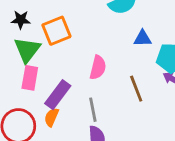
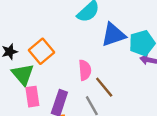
blue triangle: (143, 38) -> (113, 35), size x1.6
brown line: (136, 89) -> (104, 87), moved

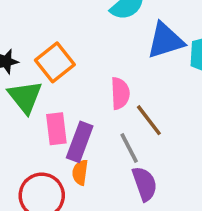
pink rectangle: (32, 97) -> (56, 129), moved

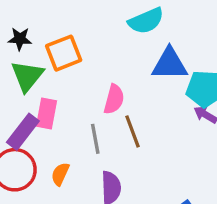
purple rectangle: (80, 142) -> (23, 132), moved
gray line: (129, 148) -> (95, 139), moved
orange semicircle: (80, 172) -> (60, 174), moved

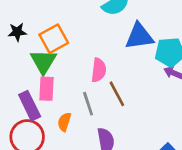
green triangle: (27, 76) -> (43, 61), moved
purple rectangle: (23, 132) -> (30, 106), turned -56
orange semicircle: (60, 174) -> (64, 122), moved

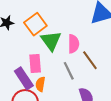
green triangle: (43, 61) -> (51, 41), moved
orange semicircle: (64, 122) -> (40, 84), moved

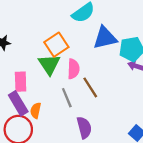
orange square: (35, 24) -> (56, 45), moved
pink rectangle: (35, 63) -> (21, 82), moved

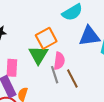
gray line: (67, 98) -> (55, 75), moved

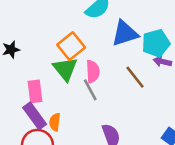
brown line: (72, 78) -> (135, 77), moved

